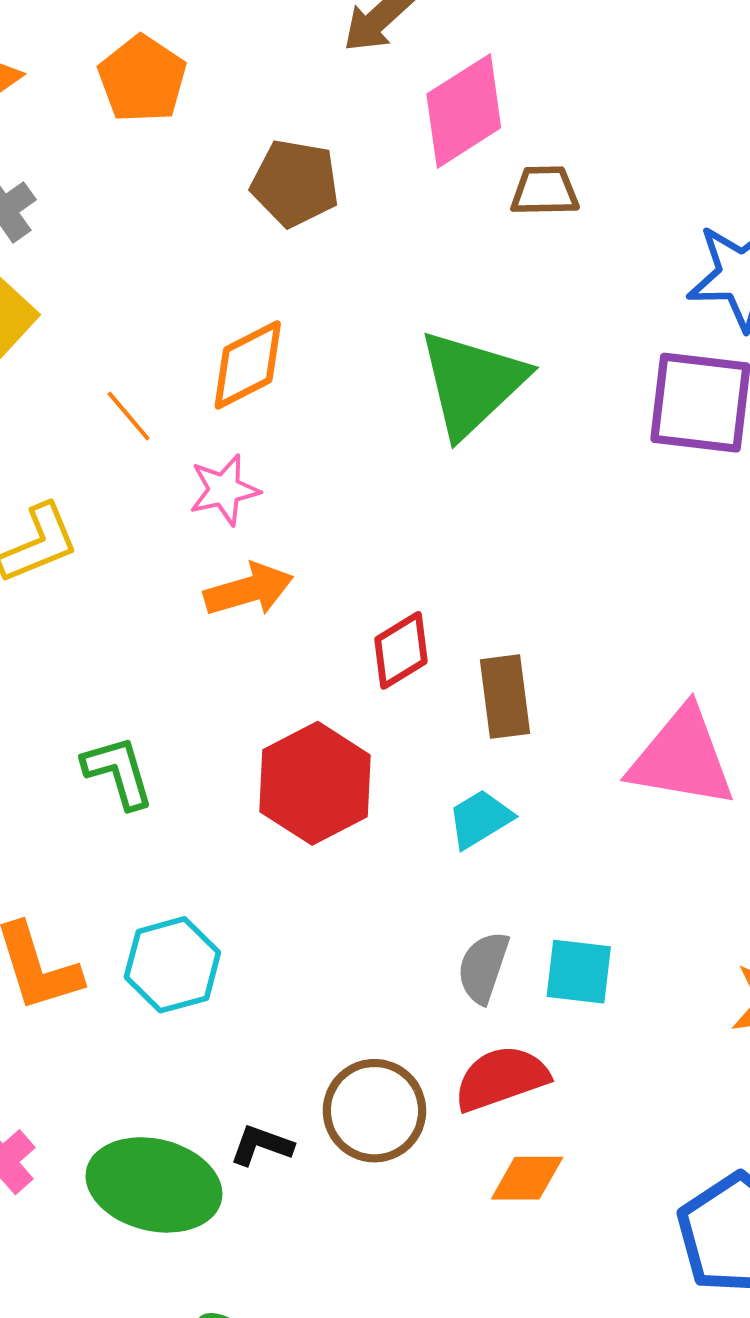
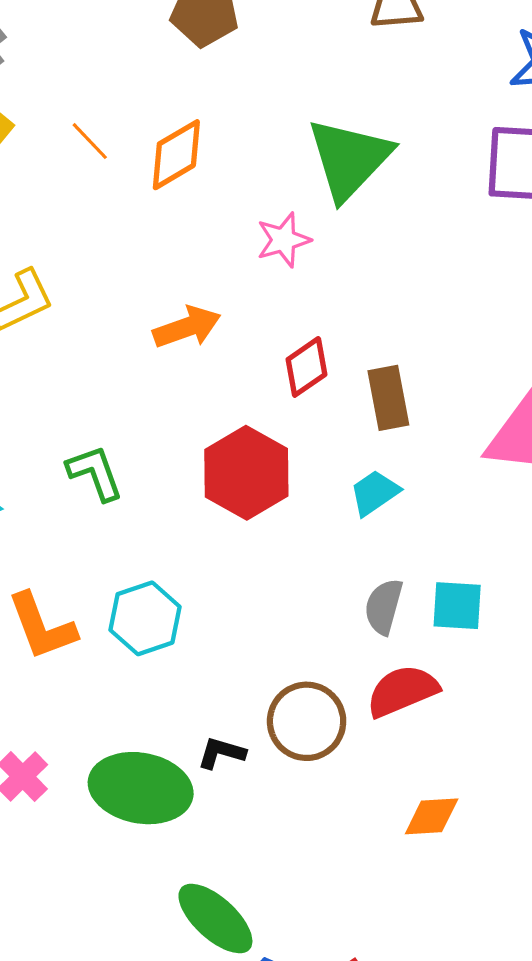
orange line: (129, 416) -> (90, 141), moved
pink star: (224, 490) -> (284, 240), moved
orange diamond: (527, 1178) -> (432, 816), moved

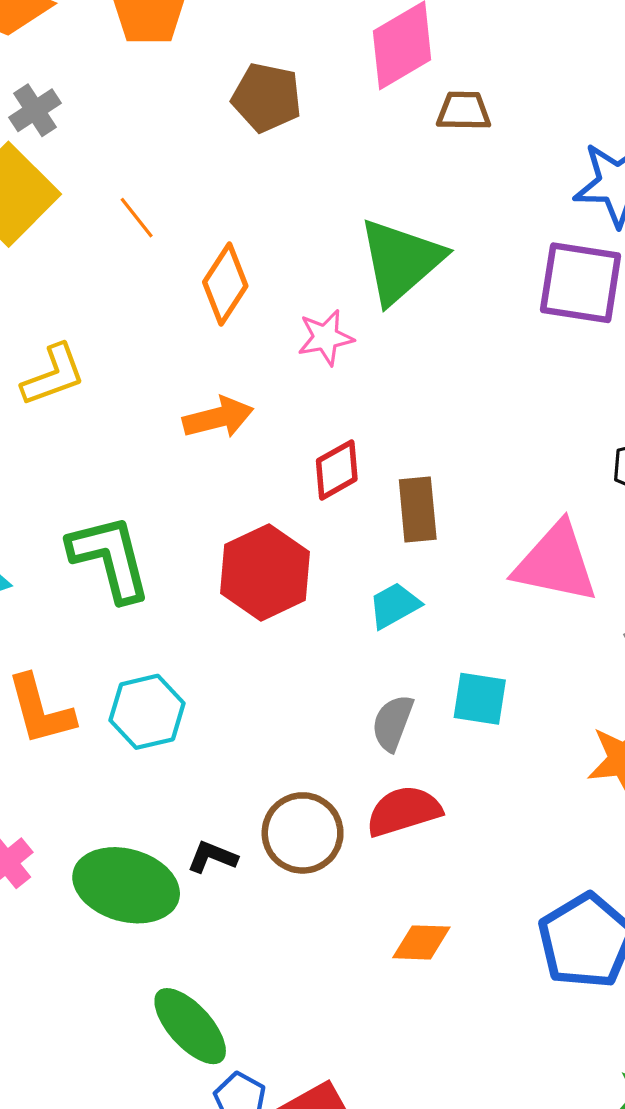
orange diamond: (176, 155) -> (225, 284), moved, turned -32
green L-shape: (95, 473) -> (110, 558), size x1.5
cyan square: (457, 606) -> (480, 699), moved

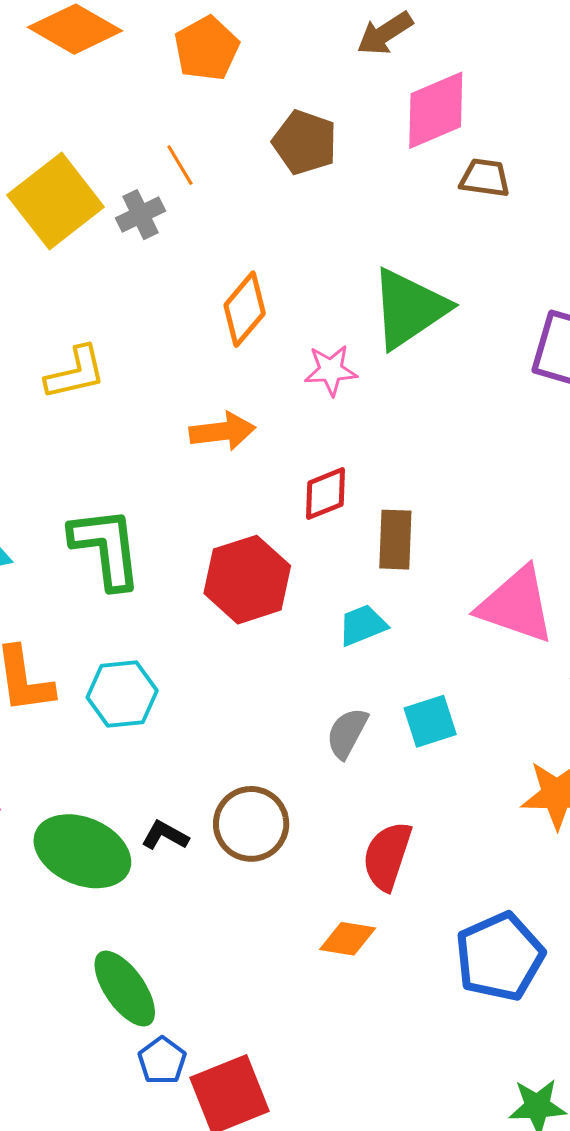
gray cross: (35, 110) -> (141, 215), moved
orange line: (137, 218) -> (180, 165), moved
cyan square: (480, 699) -> (430, 721), turned -34
red semicircle: (404, 811) -> (387, 856), moved, turned -62

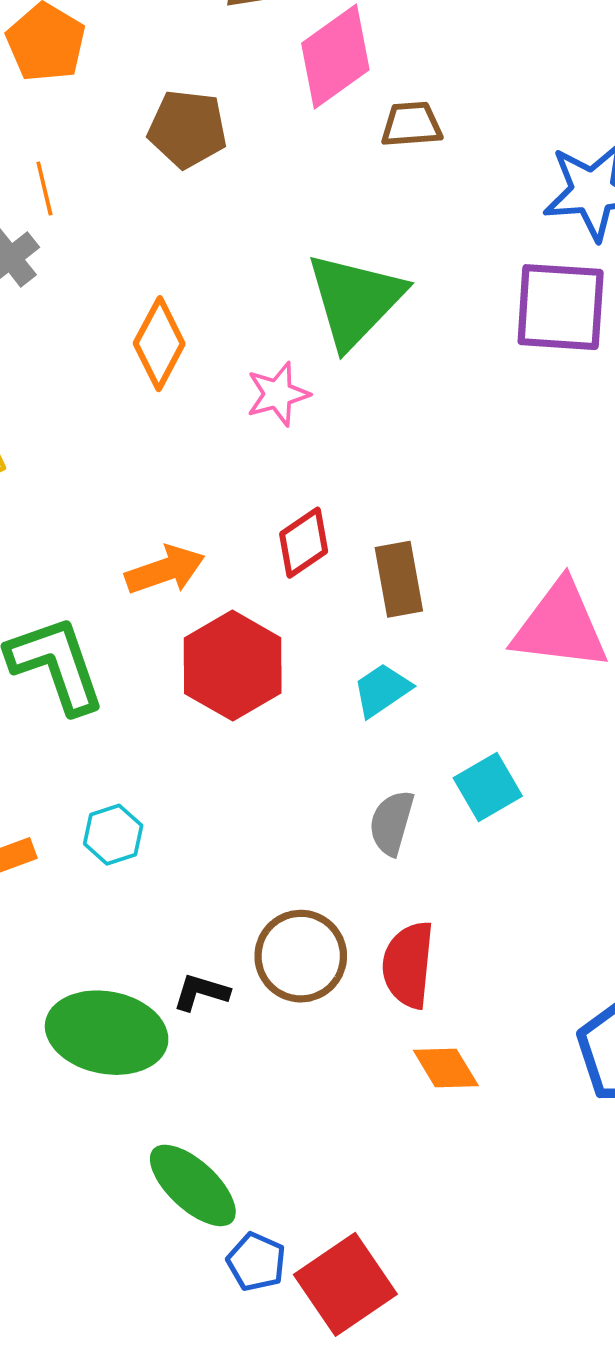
orange line: (180, 165) -> (44, 188), turned 30
orange arrow: (222, 431) -> (165, 570), moved
cyan hexagon: (122, 694) -> (113, 835), size x0.7
red semicircle: (387, 856) -> (408, 965), moved
orange diamond: (348, 939) -> (446, 1068), turned 62

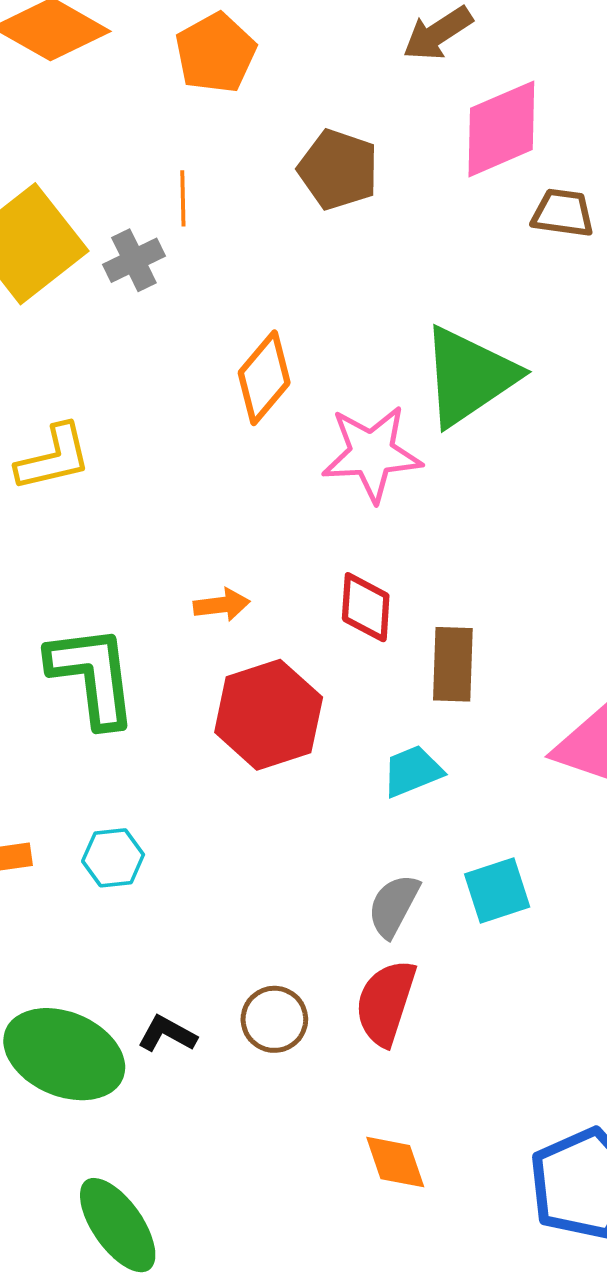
pink star: (278, 394) -> (372, 454), size x1.5
red diamond: (304, 543) -> (366, 607), turned -64
orange arrow: (165, 570) -> (222, 605), size x0.7
brown circle: (301, 956) -> (274, 1019), size x0.7
red semicircle: (408, 965) -> (386, 1003), moved

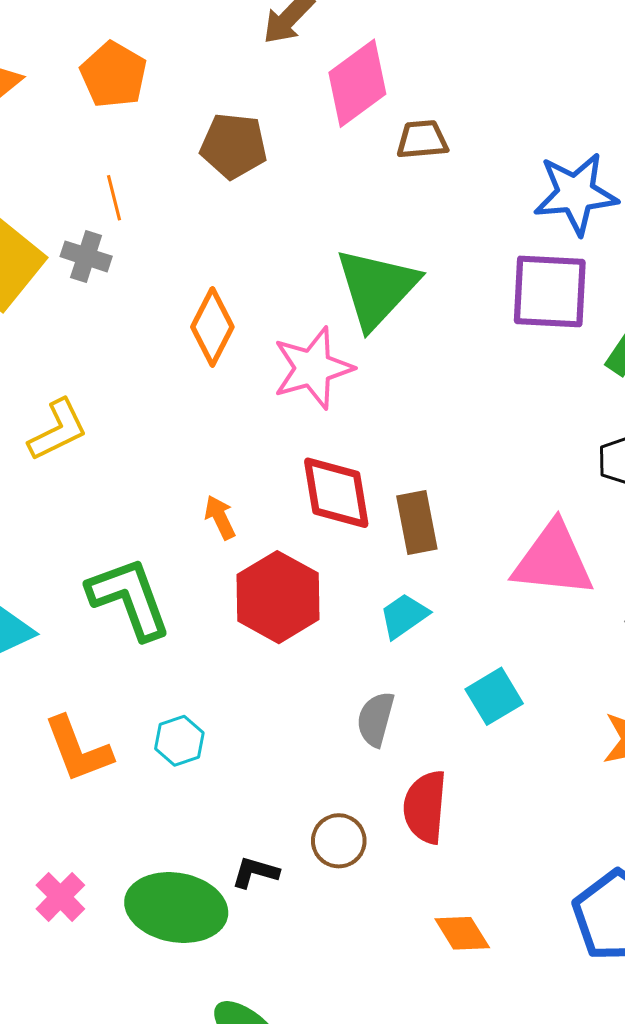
gray cross: (134, 260) -> (86, 256), turned -33
orange arrow: (222, 605) -> (220, 517), turned -96
red diamond: (366, 607) -> (336, 493), size x1.4
gray semicircle: (394, 906) -> (376, 719), moved

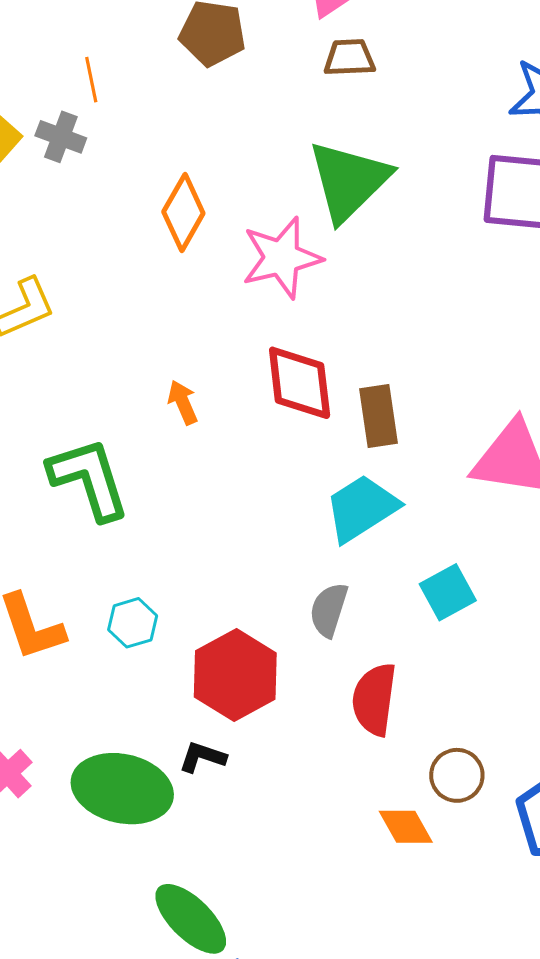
brown trapezoid: (422, 139) -> (349, 58), moved
red hexagon: (278, 597) -> (235, 675), moved
cyan trapezoid: (404, 616) -> (362, 508), size x1.5
brown circle: (339, 841) -> (457, 775), moved

